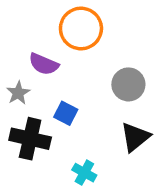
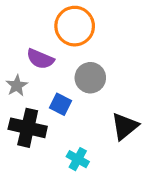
gray circle: (128, 84) -> (90, 78), moved

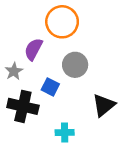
purple semicircle: (40, 59) -> (33, 49), turned 95
cyan cross: (78, 159) -> (65, 132), turned -30

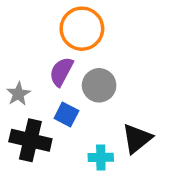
purple semicircle: (33, 49) -> (61, 72), moved
cyan cross: (65, 132) -> (101, 157), moved

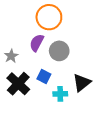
blue square: (66, 115) -> (44, 77), moved
black cross: (30, 140) -> (18, 84), turned 30

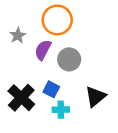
gray star: (11, 56) -> (18, 35), moved
cyan cross: (60, 94) -> (61, 110), moved

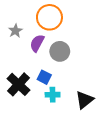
black triangle: (95, 96) -> (85, 100), moved

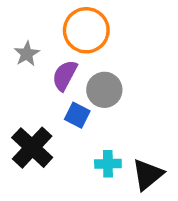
blue square: (44, 77) -> (77, 115), moved
cyan cross: (53, 95) -> (108, 164), moved

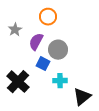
orange circle: (86, 30) -> (48, 17), size x0.7
cyan cross: (108, 164) -> (60, 81), moved

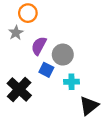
orange circle: (48, 17) -> (28, 13), moved
cyan cross: (60, 81) -> (71, 82), moved

